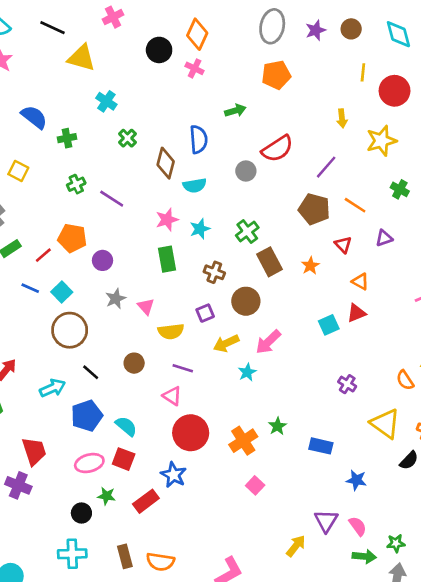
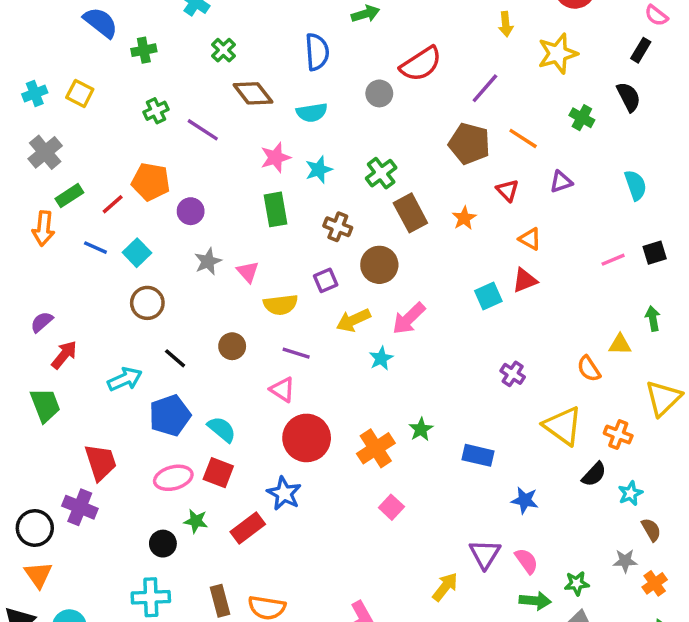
brown diamond: (166, 163) -> (253, 93), moved, turned -52
brown circle: (70, 330) -> (147, 303), size x0.7

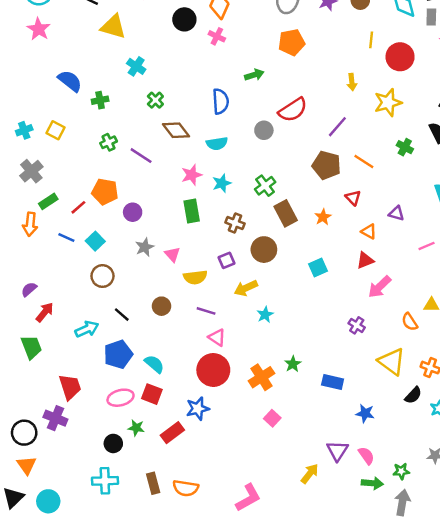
purple triangle: (561, 182) -> (396, 213), moved, turned 35
cyan square: (488, 296) -> (318, 268), moved
pink arrow: (409, 319) -> (380, 287), moved
pink triangle: (282, 389) -> (217, 337), moved
blue star: (284, 493) -> (198, 409), turned 30

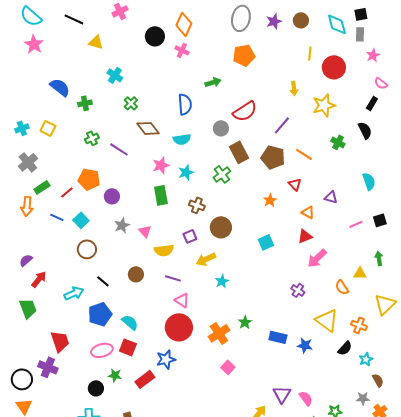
yellow triangle: (113, 27) -> (96, 42), size x0.7
brown rectangle: (286, 213) -> (239, 152), moved
blue star: (365, 413) -> (305, 345), moved

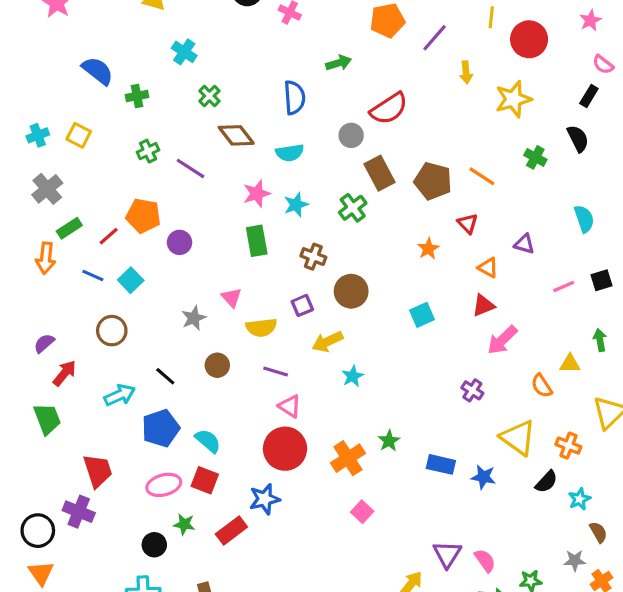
purple line: (282, 125) -> (435, 38), moved
gray star: (122, 225) -> (194, 318), moved
brown circle: (87, 249) -> (112, 331), moved

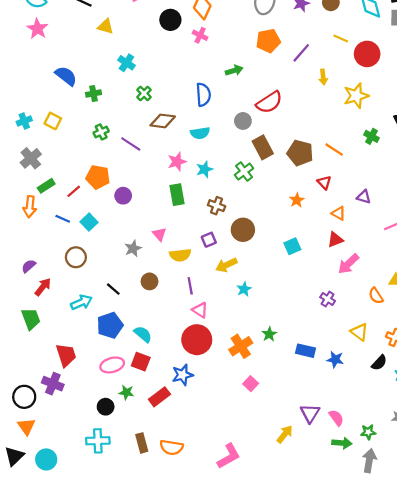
yellow line: (491, 17) -> (341, 39), turned -72
brown diamond: (236, 135) -> (163, 121), turned -45
purple line: (276, 372) -> (190, 286), turned 63
yellow triangle: (518, 438) -> (359, 332), size x0.7

